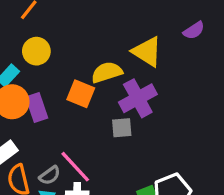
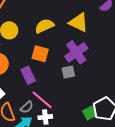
yellow semicircle: (107, 72) -> (44, 26), moved
purple rectangle: (37, 107) -> (28, 75), moved

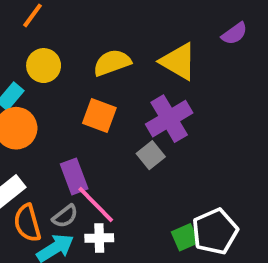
gray square: (68, 72) -> (151, 155), turned -32
purple rectangle: (28, 75) -> (74, 176), moved

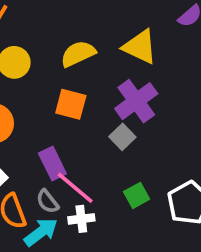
gray semicircle: (65, 216) -> (47, 201), turned 95
green square: (185, 237) -> (137, 195), moved

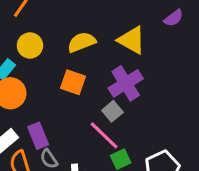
purple rectangle: (52, 163) -> (38, 136), moved
pink line: (75, 188) -> (104, 135), moved

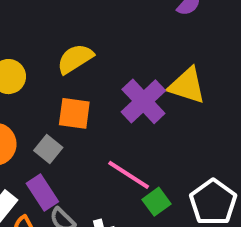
yellow triangle: (132, 40) -> (187, 86), moved
gray square: (112, 111) -> (48, 149), moved

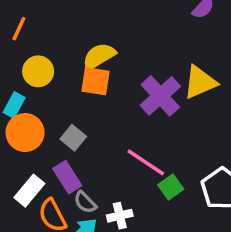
yellow triangle: (187, 86) -> (200, 82), turned -42
orange square: (74, 113) -> (95, 81), moved

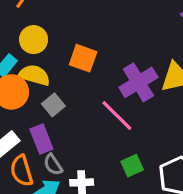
yellow semicircle: (99, 56) -> (34, 75), moved, turned 36
pink line: (146, 162) -> (117, 115), moved

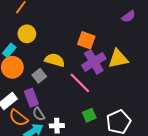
orange square: (83, 58) -> (86, 40), moved
yellow semicircle: (34, 75) -> (55, 60), moved
orange semicircle: (22, 171) -> (18, 118), turned -36

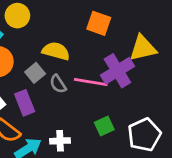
purple cross: (94, 62) -> (117, 71), moved
pink line: (80, 83) -> (91, 82), turned -35
gray semicircle: (39, 114) -> (58, 84), moved

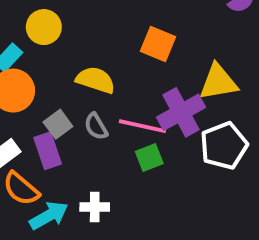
gray square: (35, 73) -> (58, 124), moved
green square: (104, 126) -> (149, 157), moved
white pentagon: (144, 135) -> (224, 146), moved

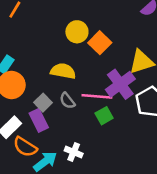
yellow circle: (44, 27) -> (77, 32), moved
orange square: (158, 44) -> (100, 43), turned 30
white cross: (95, 207) -> (74, 152), turned 30

